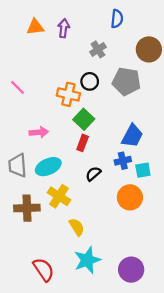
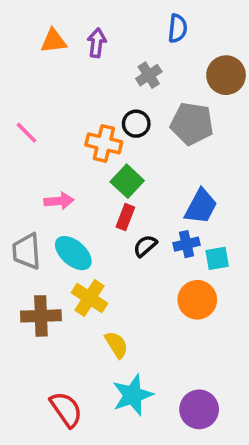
cyan ellipse: (48, 167) -> (73, 253), turned 65
black semicircle: (93, 174) -> (145, 246), moved

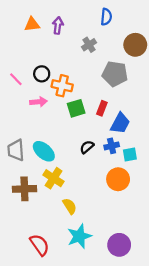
black circle: (136, 124) -> (42, 74), moved
green square: (127, 181) -> (76, 108), turned 30
pink arrow: (59, 201) -> (38, 102), moved
red rectangle: (125, 217) -> (102, 108), moved

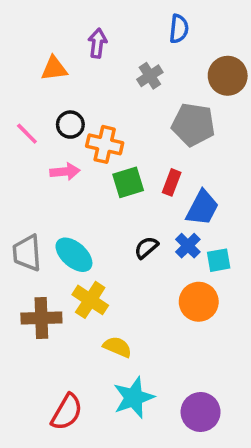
orange triangle: (32, 24) -> (54, 69), moved
blue cross: (112, 146) -> (188, 246), turned -32
yellow semicircle: (70, 206) -> (117, 347), turned -35
red semicircle: (40, 245) -> (67, 412), turned 65

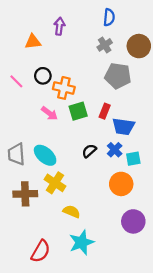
gray cross: (150, 76) -> (105, 45), moved
pink arrow: (65, 172) -> (49, 113), moved, turned 42
blue trapezoid: (202, 208) -> (123, 127), turned 70
purple circle: (201, 412) -> (133, 221), moved

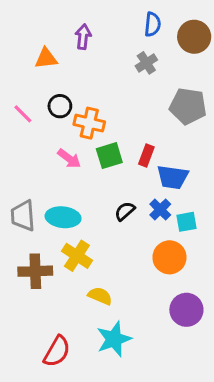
brown circle: (139, 46) -> (194, 37), moved
gray pentagon: (118, 76) -> (188, 106), moved
cyan ellipse: (45, 155) -> (63, 217), turned -35

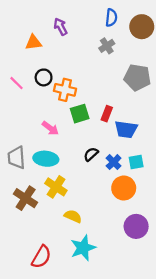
purple arrow: (83, 37) -> (61, 27), turned -36
pink arrow: (69, 159) -> (50, 128), moved
blue cross: (160, 210) -> (114, 162), moved
brown cross: (35, 271) -> (26, 198), turned 35

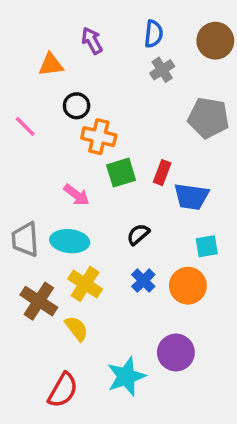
blue semicircle: (111, 18) -> (154, 34), moved
black circle: (44, 77) -> (77, 106), moved
blue cross: (114, 162) -> (143, 281), moved
yellow semicircle: (73, 216) -> (77, 329), moved, turned 30
purple circle: (136, 226) -> (176, 352), moved

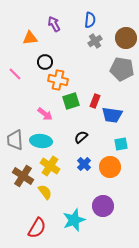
brown circle: (215, 41) -> (126, 38), moved

